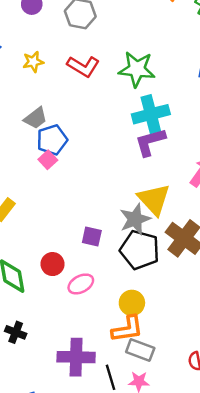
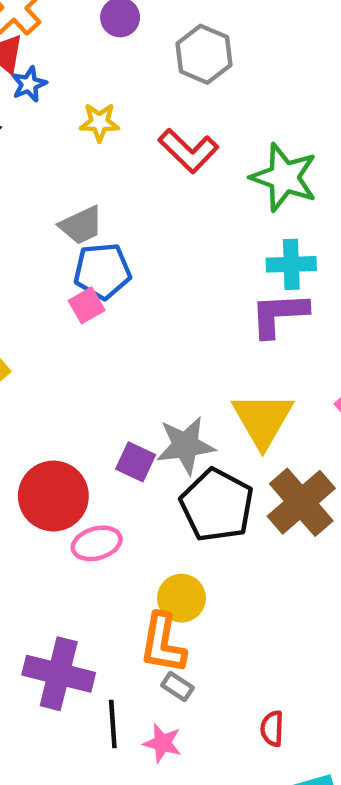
cyan cross: (151, 114) -> (291, 264), size x0.7
gray star: (135, 219) -> (185, 445), moved
red circle: (53, 264) -> (53, 496), size x1.6
orange L-shape: (127, 329) -> (163, 643), turned 96
gray rectangle: (140, 350) -> (178, 686), size x0.6

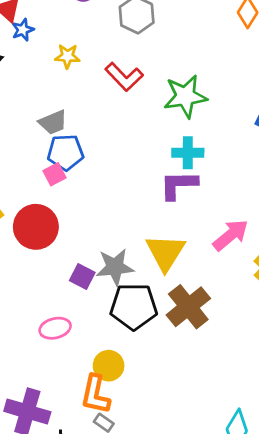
green star: (284, 177) -> (185, 96), turned -30
red circle: (53, 496) -> (36, 227), moved
black pentagon: (217, 505) -> (134, 307), turned -30

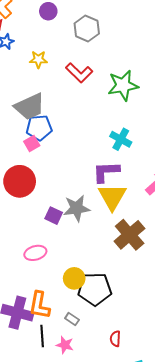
gray trapezoid: (53, 122) -> (30, 107), size x1.5
cyan cross: (188, 153) -> (121, 139), moved, turned 30
purple L-shape: (179, 185) -> (106, 172), moved
black pentagon: (134, 307) -> (95, 289), moved
orange L-shape: (95, 394) -> (39, 305), moved

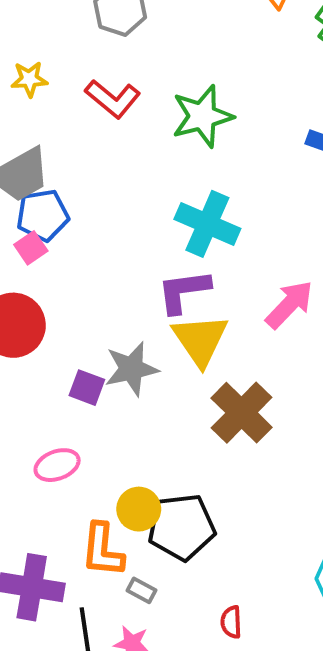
cyan cross: (121, 139) -> (207, 224), size x1.4
orange L-shape: (39, 305) -> (103, 550), moved

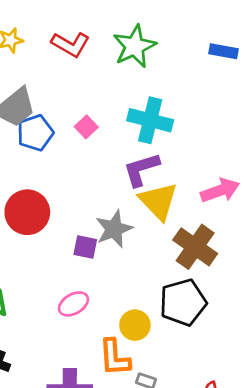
pink square: (31, 248) -> (86, 127), moved
pink arrow: (289, 305) -> (220, 190), moved, turned 36
black pentagon: (182, 527) -> (183, 302), moved

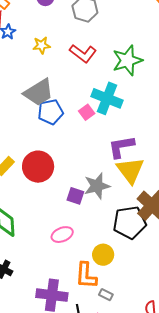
cyan cross: (150, 120) -> (107, 98), moved
black pentagon: (183, 302) -> (130, 222), moved

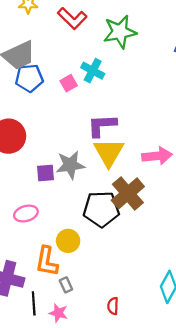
cyan cross: (107, 98) -> (93, 71), size x0.7
purple square: (75, 196) -> (45, 173), turned -30
gray rectangle: (106, 295) -> (66, 285), turned 32

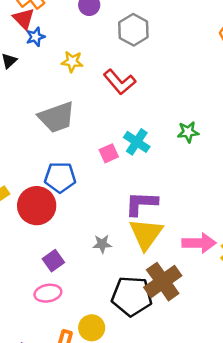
green star: (120, 32) -> (188, 132), moved, size x0.6
blue pentagon: (29, 78) -> (60, 177), moved
gray star: (70, 165) -> (102, 244), size x0.6
purple square: (45, 173) -> (53, 261), moved, turned -36

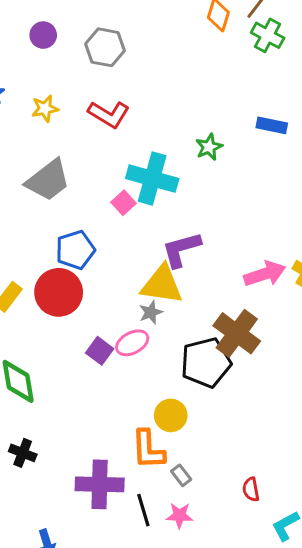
cyan cross: (137, 142) -> (152, 179), size x1.5
yellow triangle: (146, 234) -> (162, 285), moved, turned -39
pink ellipse: (48, 293) -> (132, 343), moved

